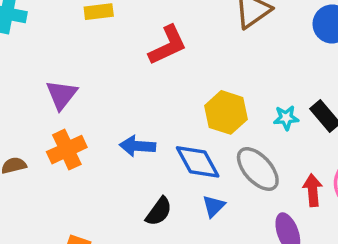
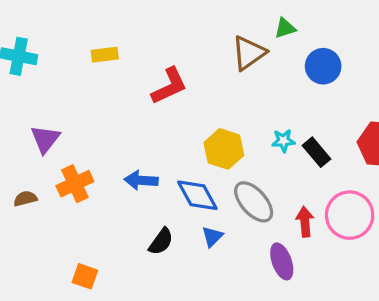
purple triangle: (62, 95) -> (45, 139), moved
cyan star: (286, 118) -> (283, 141), moved

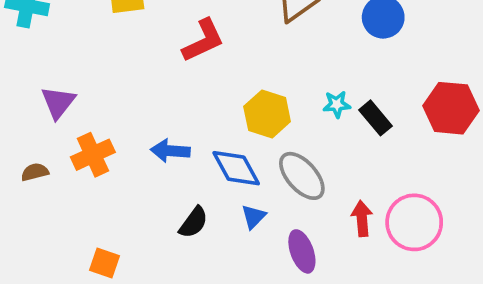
pink circle: (350, 215) -> (414, 222), moved
red arrow: (305, 222) -> (362, 219), moved
purple ellipse: (282, 261) -> (302, 251), moved

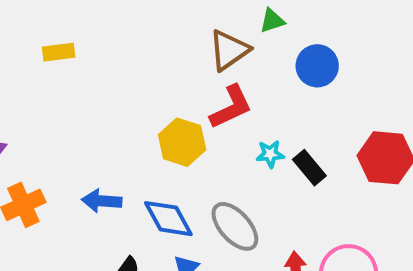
red L-shape: (203, 40) -> (231, 107), moved
yellow hexagon: (267, 114) -> (182, 142), moved

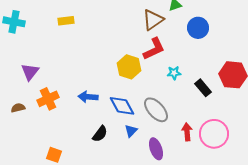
black rectangle: (309, 168) -> (203, 88), moved

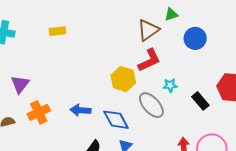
gray ellipse: (156, 110) -> (151, 105), moved

